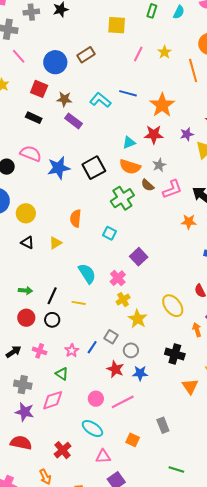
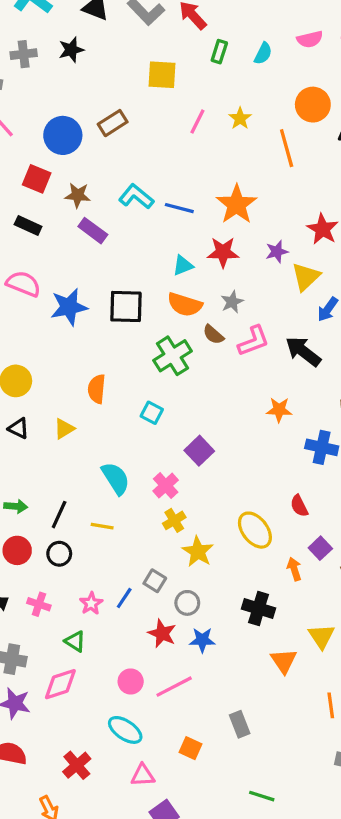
blue line: (128, 93) -> (179, 208), moved
black square: (94, 168) -> (126, 307), turned 30
orange star: (189, 222) -> (279, 410), moved

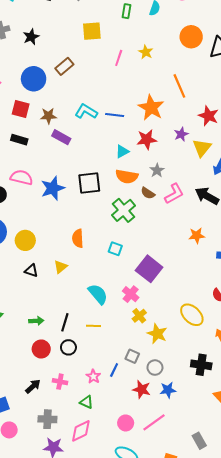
black star: (71, 50) -> (31, 37), moved
orange line: (287, 148) -> (179, 86), moved
purple square: (199, 451) -> (149, 269), size x1.4

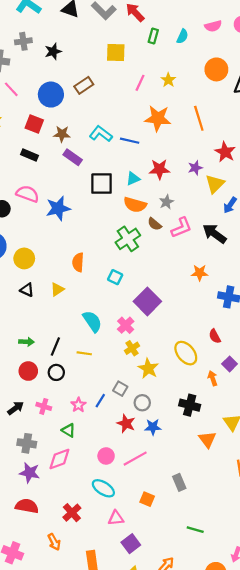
orange star: (151, 108) -> (158, 118), moved, turned -30
black square: (89, 183) -> (101, 184), moved

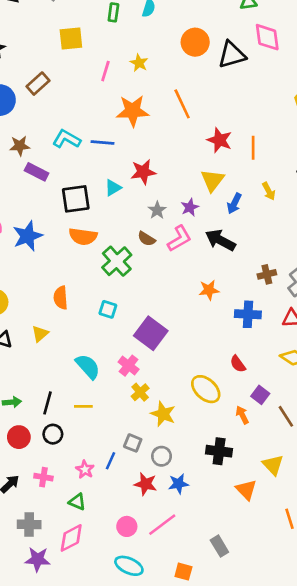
purple star: (195, 168) -> (190, 207), moved
orange semicircle: (135, 205) -> (83, 236), moved

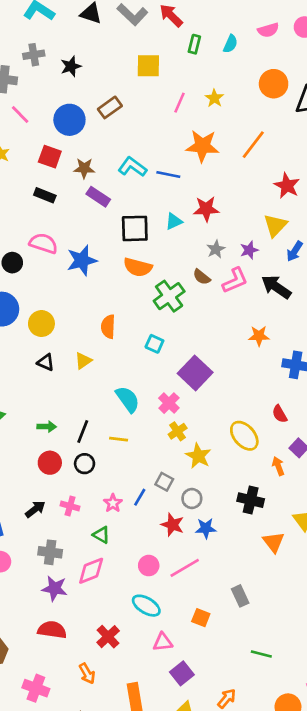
orange line: (182, 104) -> (253, 145), turned 56

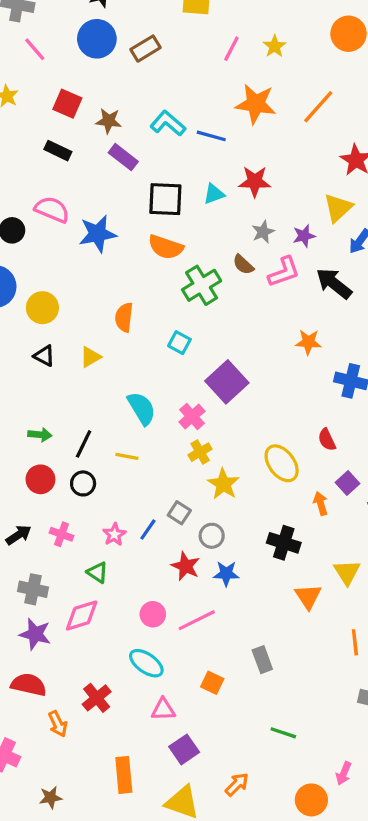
blue circle: (69, 120) -> (97, 39), moved
orange arrow: (87, 673) -> (58, 724), moved

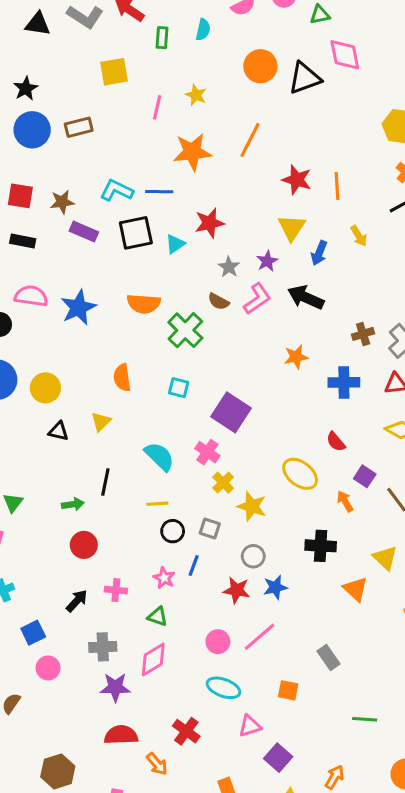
brown rectangle: (145, 49) -> (79, 127), turned 32
black square: (165, 199) -> (136, 233), moved
black line: (84, 444) -> (105, 482), moved
black circle: (83, 483) -> (173, 531), moved
gray square: (179, 513) -> (210, 529), moved

